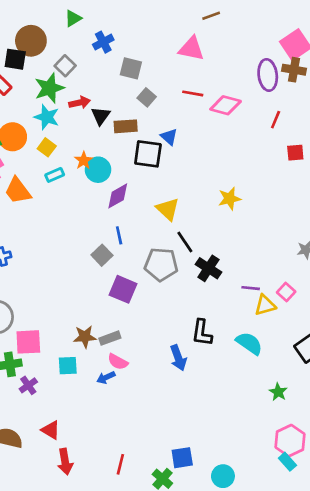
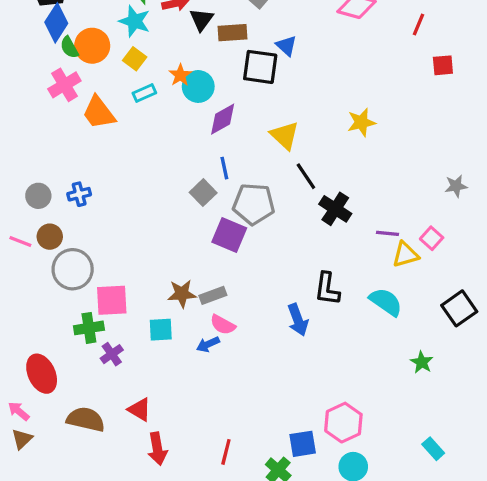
gray pentagon: (161, 264) -> (254, 204), moved
pink hexagon: (290, 441) -> (343, 423), moved

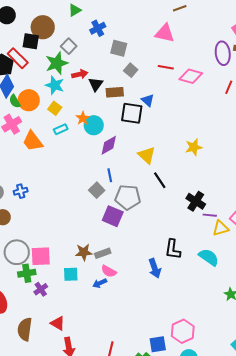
black cross: (335, 209) -> (196, 201), moved
gray circle: (73, 269) -> (17, 252), moved
brown semicircle: (86, 419) -> (25, 329), turned -95

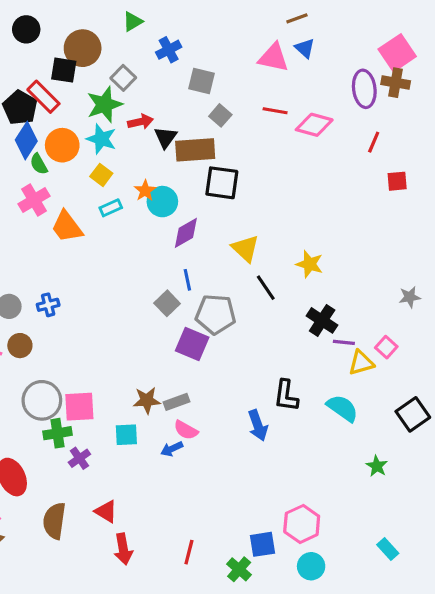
brown rectangle: (115, 92) -> (195, 150), size x1.4
orange circle: (29, 100) -> (62, 145), moved
blue triangle: (148, 100) -> (305, 48), moved
yellow star: (194, 147) -> (310, 264), moved, turned 30

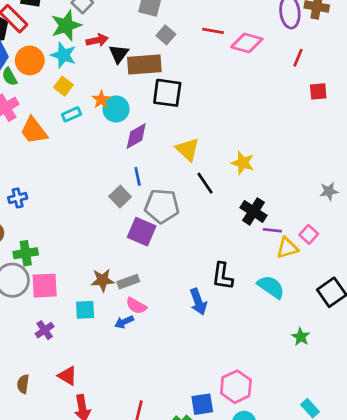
green cross: (58, 433) -> (26, 253), moved
brown semicircle: (54, 521) -> (23, 384), size x0.6

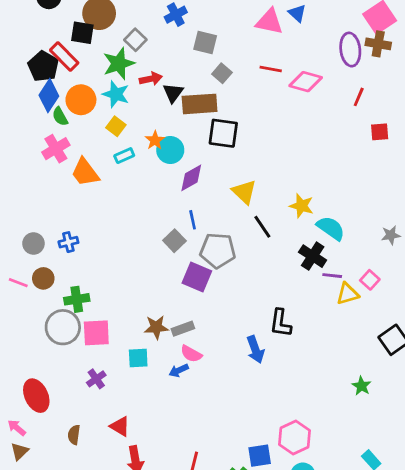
cyan semicircle: (271, 287) -> (331, 228), moved

